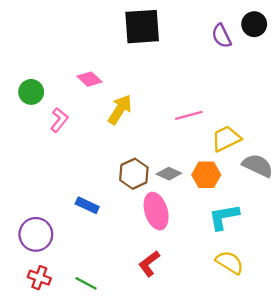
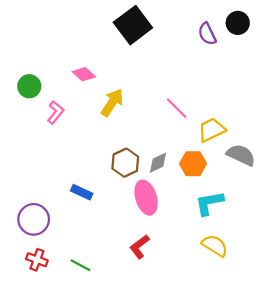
black square: (142, 27) -> (133, 25), turned -33
pink line: (189, 115) -> (177, 108), turned 60
gray diamond: (169, 174) -> (158, 163), turned -50

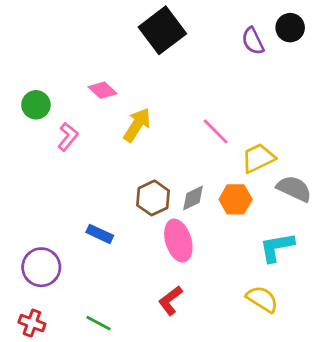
cyan L-shape: (209, 203) -> (277, 247), moved
red cross: (37, 260) -> (32, 323), moved

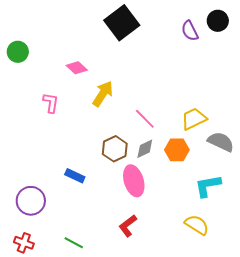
green circle: (36, 105) -> (18, 52), moved
pink line: (216, 131) -> (145, 119), moved
pink L-shape: (68, 137) -> (51, 103), turned -30

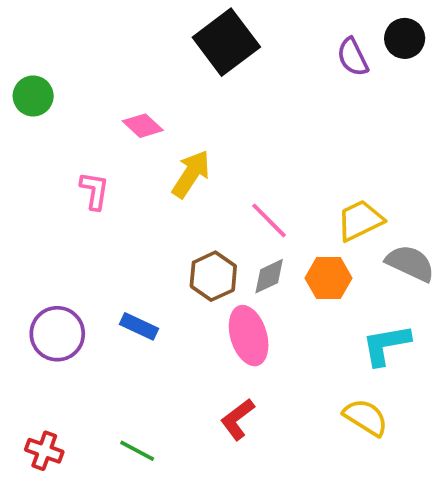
purple circle: (31, 201) -> (57, 334), moved

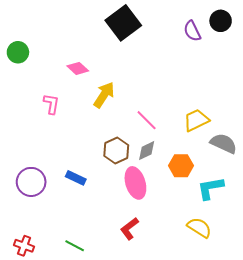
orange hexagon: (328, 278) -> (181, 166), moved

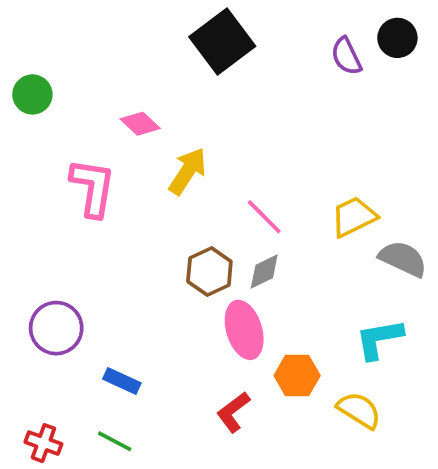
pink L-shape: (51, 104) -> (93, 188), size x1.6
orange hexagon: (181, 166) -> (297, 376), moved
blue rectangle: (76, 178) -> (122, 381), moved
green line: (75, 246) -> (115, 441), moved

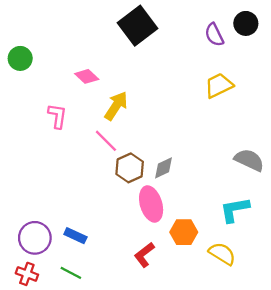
pink L-shape: (93, 188) -> (57, 116), size x0.7
pink line: (264, 217) -> (106, 141), moved
yellow trapezoid: (354, 217) -> (219, 85), moved
purple circle: (56, 328) -> (35, 238), moved

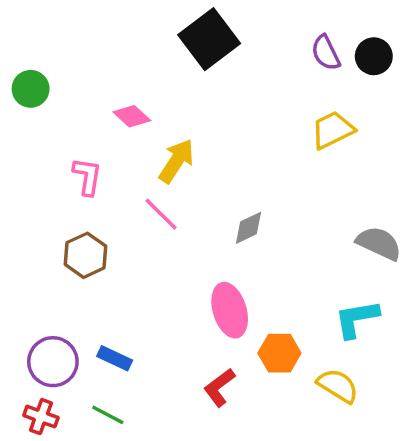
black circle: (246, 23) -> (374, 56), moved
brown hexagon: (130, 168) -> (86, 255), moved
gray diamond: (163, 168) -> (249, 228), moved

